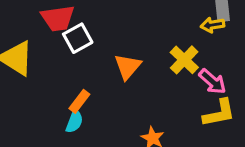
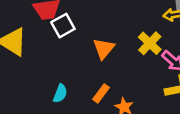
orange rectangle: (79, 101) -> (101, 93), moved

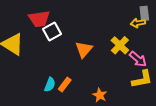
orange rectangle: (101, 93) -> (65, 85), moved

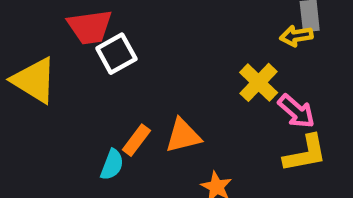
orange triangle: (84, 50) -> (183, 136), moved, turned 36
orange rectangle: (65, 85) -> (136, 140), moved

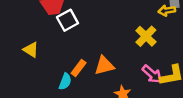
yellow triangle: (34, 80) -> (31, 50), moved, size x0.6
pink arrow: (296, 111) -> (152, 74), moved

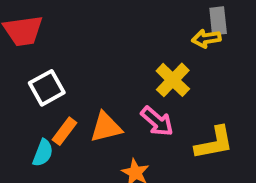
white square: (68, 20) -> (47, 88), moved
pink arrow: (152, 74) -> (157, 121), moved

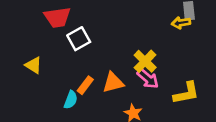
yellow cross: (173, 80) -> (145, 61), moved
white square: (47, 88) -> (79, 39), moved

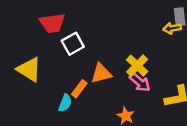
yellow triangle: (33, 65) -> (29, 69), size x1.5
orange triangle: (113, 83) -> (101, 73), moved

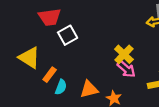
orange triangle: (101, 73) -> (89, 89), moved
orange rectangle: (79, 89) -> (50, 75), moved

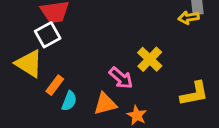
white square: (68, 35) -> (48, 35), moved
pink arrow: (126, 69) -> (121, 78), moved

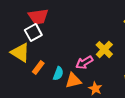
pink arrow: (121, 78) -> (84, 63), turned 108
cyan semicircle: (69, 101) -> (58, 74), moved

